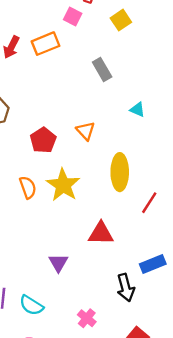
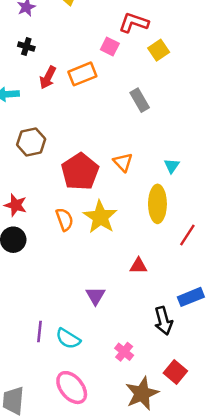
cyan triangle: (137, 110) -> (172, 166), moved, turned 42
red pentagon: (43, 140) -> (80, 172), size x1.4
red triangle: (101, 233) -> (138, 266), size x0.7

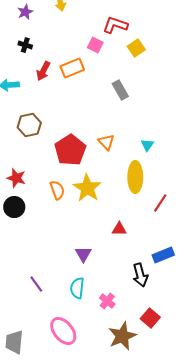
purple line: (39, 331) -> (36, 284), turned -42
cyan semicircle: (68, 339) -> (77, 288), moved, turned 65

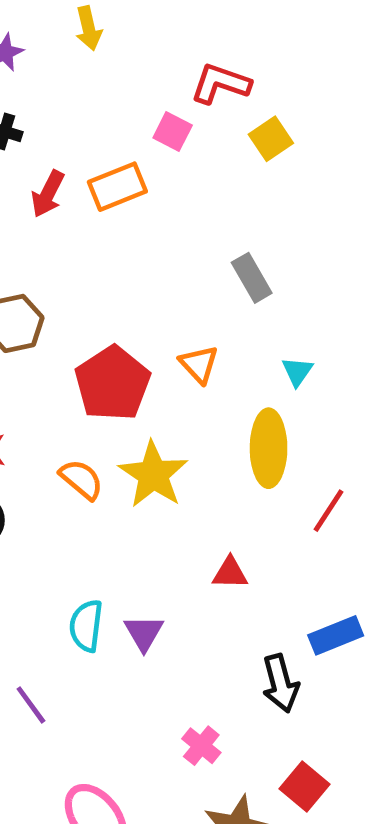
gray rectangle: (120, 90) -> (252, 278), moved
orange semicircle: (57, 190) -> (81, 479), turned -30
cyan semicircle: (77, 288) -> (86, 626), moved

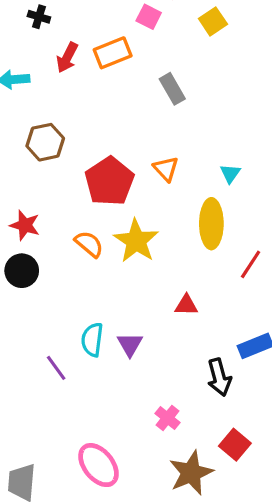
gray rectangle: (252, 278) -> (172, 89), moved
purple line: (31, 705) -> (56, 368), moved

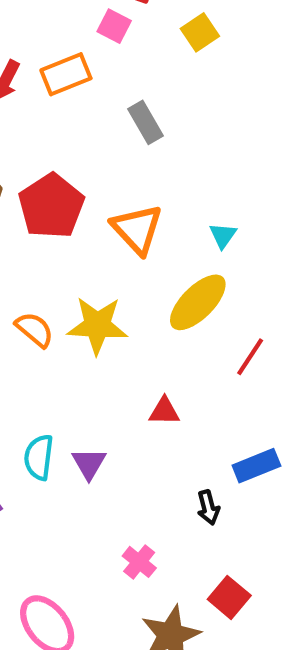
orange triangle: (166, 169) -> (137, 229), size x1.5
red pentagon: (109, 181) -> (51, 206), moved
yellow ellipse: (211, 224) -> (198, 302), turned 45
yellow star: (136, 241) -> (97, 325), turned -30
black arrow: (219, 377) -> (208, 507), size x0.7

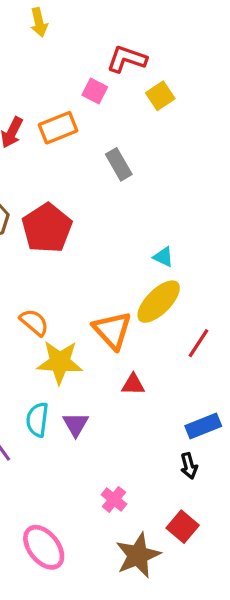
orange triangle: (137, 229) -> (112, 330), moved
cyan triangle: (223, 235) -> (163, 257), moved, turned -40
yellow star: (97, 325) -> (60, 362), moved
black arrow: (208, 507) -> (189, 466), moved

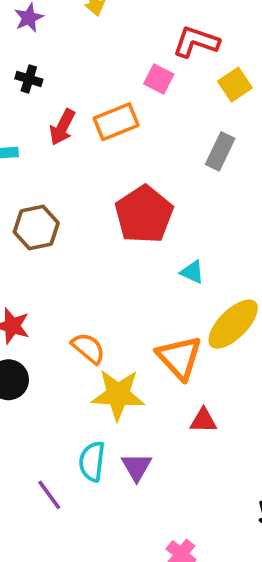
gray rectangle: (119, 164) -> (220, 151), moved, turned 56
red pentagon: (47, 228) -> (144, 215), moved
cyan triangle: (163, 257) -> (192, 272), moved

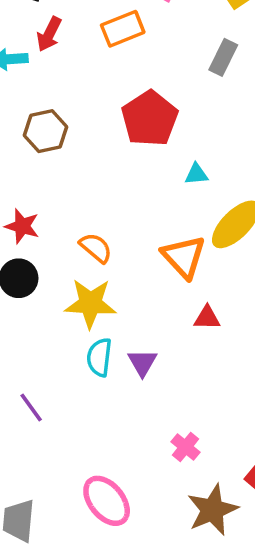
red arrow: (62, 127) -> (49, 34), moved
cyan triangle: (192, 272) -> (196, 174), turned -30
yellow star: (118, 395) -> (90, 303), moved
purple line: (49, 495) -> (31, 407), moved

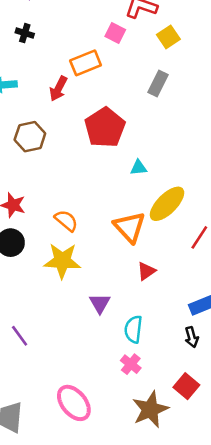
red arrow: (49, 34) -> (58, 89), moved
red triangle: (207, 318) -> (146, 271), turned -36
cyan semicircle: (99, 357) -> (133, 329), moved

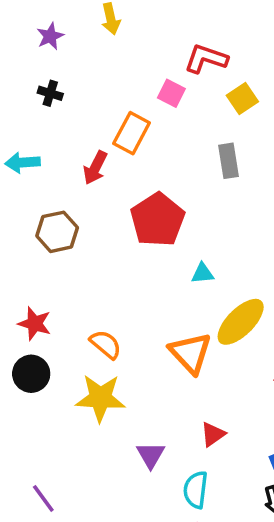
orange rectangle: (86, 63) -> (132, 133), turned -40
gray rectangle: (158, 84) -> (229, 161), turned -35
red triangle: (146, 271) -> (213, 434), moved

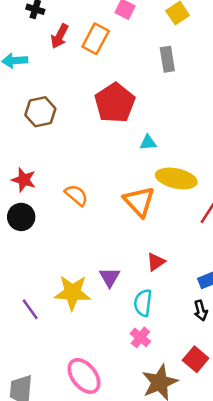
red arrow: (95, 168) -> (60, 36), moved
yellow ellipse: (241, 322) -> (176, 178), turned 57
yellow star: (100, 398) -> (72, 293), moved

